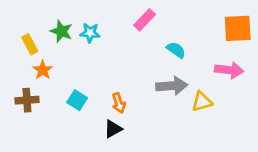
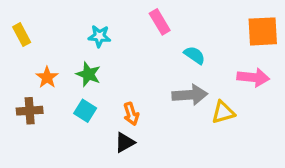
pink rectangle: (145, 20) -> (160, 22), turned -75
green star: (61, 31) -> (88, 74), moved
yellow rectangle: (30, 44) -> (22, 35), moved

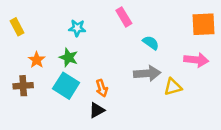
cyan square: (85, 111) -> (66, 86), size x1.5

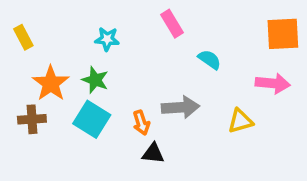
orange star: (37, 60) -> (51, 83), size x1.5
gray arrow: (147, 73) -> (181, 107), moved
black triangle: (97, 110) -> (153, 153), moved, turned 35

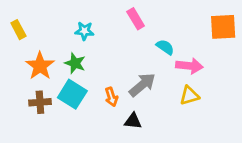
pink arrow: (273, 83) -> (189, 66), moved
gray arrow: (181, 107) -> (142, 85), turned -36
brown cross: (32, 119) -> (40, 102), moved
black triangle: (153, 153) -> (133, 121), moved

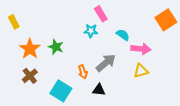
orange square: (223, 27) -> (166, 20), turned -30
cyan star: (84, 31) -> (91, 31), moved
cyan square: (72, 94) -> (61, 91), moved
brown cross: (40, 102) -> (30, 76), turned -35

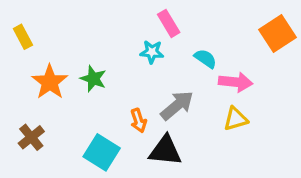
brown cross: (30, 76) -> (31, 137), moved
black triangle: (99, 90) -> (165, 151), size x1.5

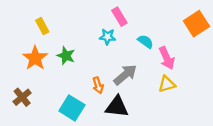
yellow rectangle: (23, 37) -> (42, 26), moved
pink arrow: (236, 82) -> (167, 58), turned 60

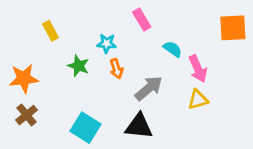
orange square: (196, 24) -> (233, 28), turned 30
cyan star: (107, 37) -> (107, 43), moved
orange star: (35, 58) -> (24, 78), moved, turned 30
orange arrow: (98, 85) -> (116, 69), moved

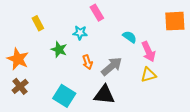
pink rectangle: (142, 20) -> (97, 13), moved
orange arrow: (116, 69) -> (87, 62), moved
orange star: (24, 78) -> (18, 59), turned 30

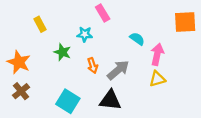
pink arrow: (149, 52) -> (157, 54), turned -144

